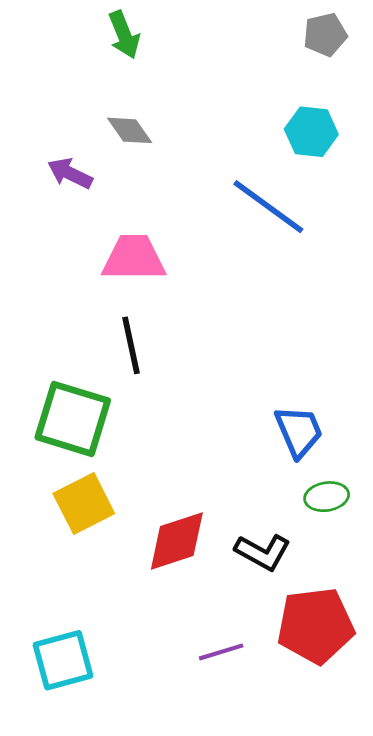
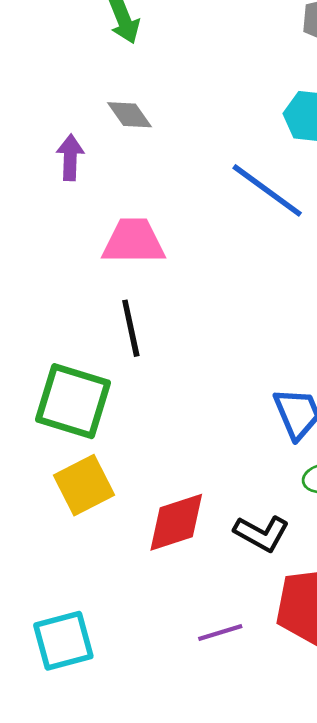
purple arrow: (70, 173) -> (70, 157), turned 66

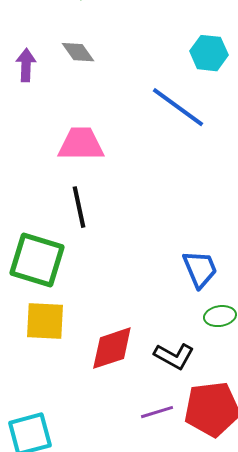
purple arrow: (70, 157) -> (26, 65), moved
yellow square: (84, 485) -> (45, 321), turned 30
purple line: (220, 632) -> (157, 412), moved

